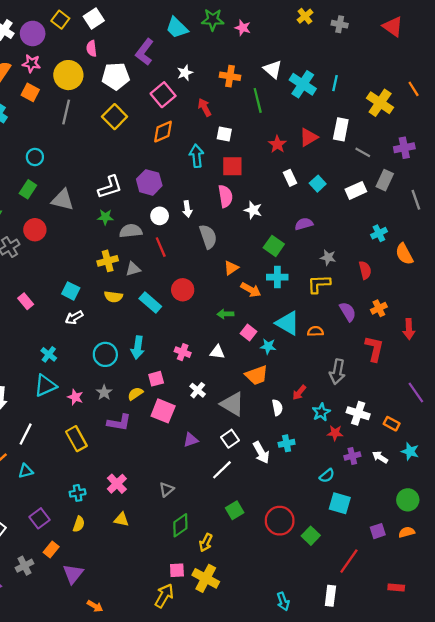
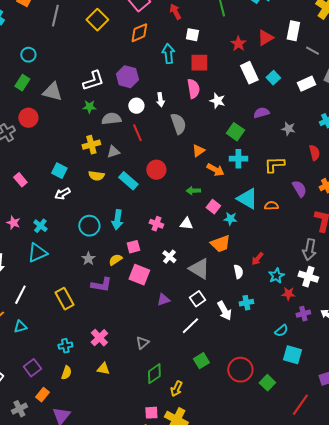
white rectangle: (290, 178) -> (249, 73), size x1.5
gray star: (328, 257) -> (288, 129), moved
gray arrow: (337, 372) -> (309, 250), moved
pink star: (75, 397) -> (13, 223), moved

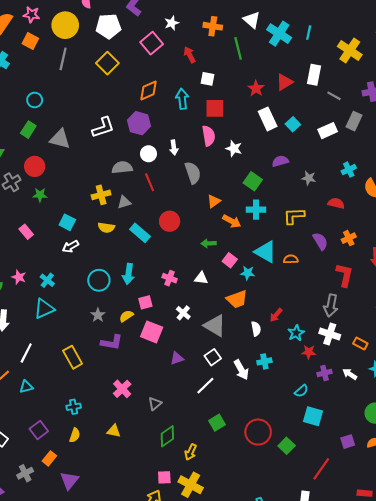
orange diamond: (139, 33) -> (148, 91), moved
green star: (89, 107) -> (40, 195), moved
red semicircle: (314, 153) -> (336, 203), turned -63
pink cross: (99, 338) -> (122, 389), moved

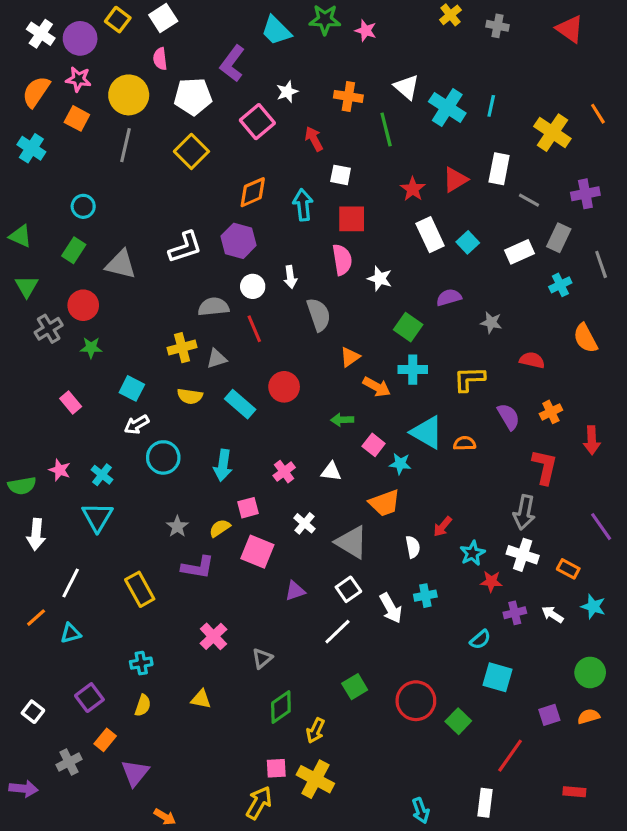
cyan cross: (349, 170) -> (560, 285), moved
pink cross: (170, 278) -> (284, 472), turned 32
cyan circle: (99, 280) -> (163, 457), moved
cyan triangle: (44, 309) -> (97, 517), turned -35

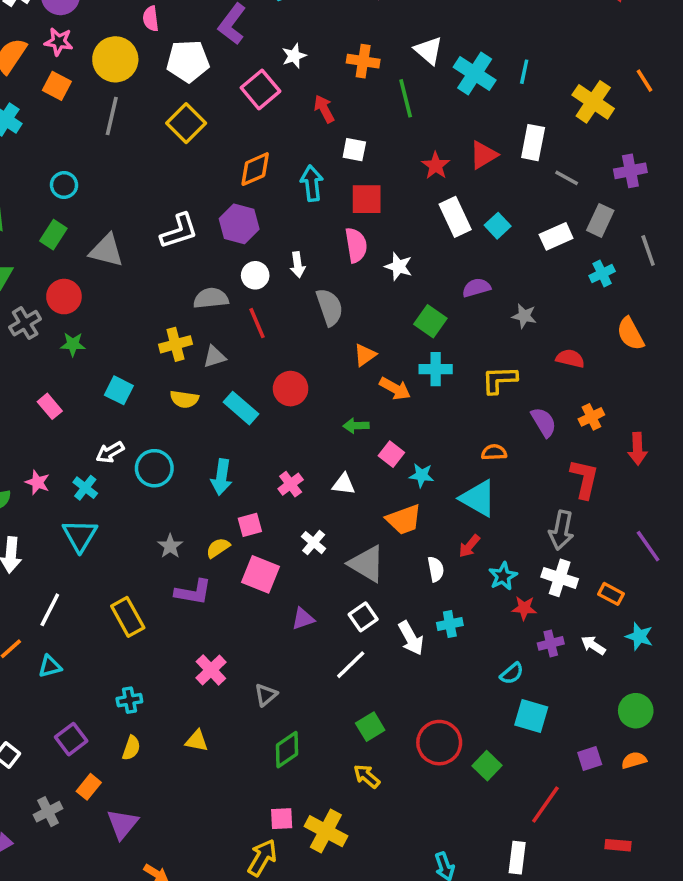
white arrow: (137, 424) -> (110, 452), moved
cyan triangle: (427, 432) -> (478, 498), moved
yellow arrow: (315, 731) -> (367, 776), moved, turned 105

